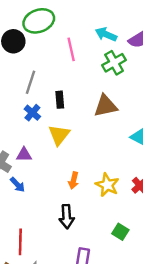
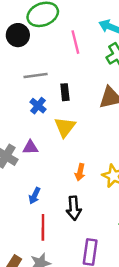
gray line: (30, 82) -> (36, 75), turned 65
blue arrow: (17, 185) -> (35, 196), moved, turned 70
red line: (20, 242) -> (43, 227), moved

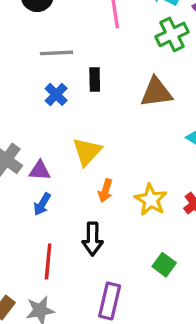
yellow triangle: (65, 127) -> (87, 152), moved
purple triangle: (30, 147) -> (40, 171), moved
blue arrow: (35, 196) -> (42, 204), moved

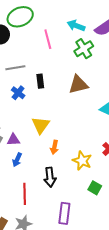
yellow star: (151, 200) -> (82, 161), moved

